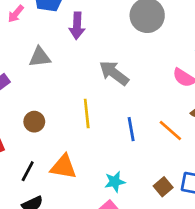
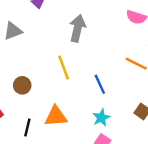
gray arrow: (114, 73) -> (78, 28), turned 80
blue line: (131, 129) -> (100, 84), moved

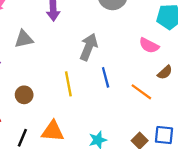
blue line: (100, 84) -> (106, 77), moved

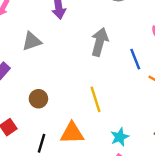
blue line: (106, 77) -> (135, 59), moved
yellow line: (68, 84) -> (95, 99), moved

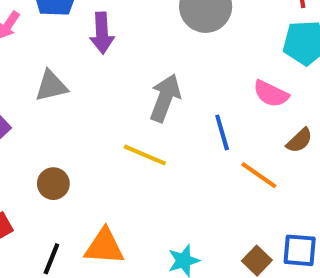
yellow line: (95, 99) -> (145, 155), moved, turned -55

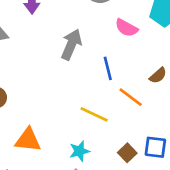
pink semicircle: (271, 94) -> (127, 28), moved
yellow line: (145, 155) -> (94, 114), moved

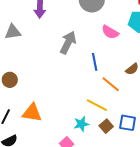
yellow line: (94, 114) -> (97, 105), moved
cyan star: (79, 151) -> (81, 124), moved

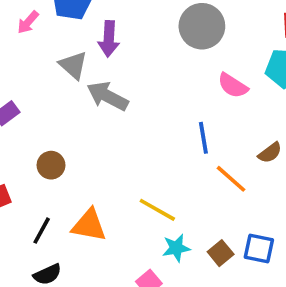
gray triangle: (13, 32) -> (73, 65), moved, turned 48
gray arrow: (68, 43) -> (108, 96), moved, turned -90
yellow line: (97, 105) -> (157, 210), moved

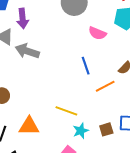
orange line: (231, 179) -> (105, 86), turned -60
brown square: (221, 253) -> (106, 129), turned 32

